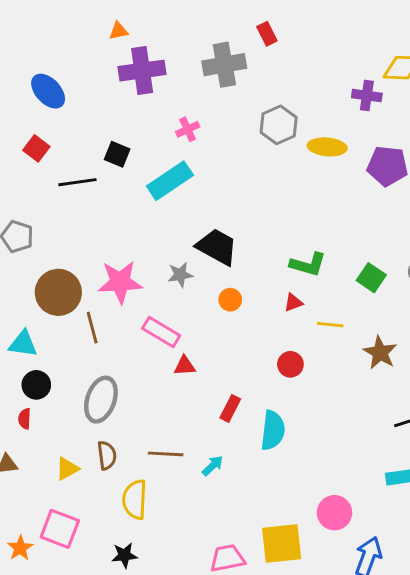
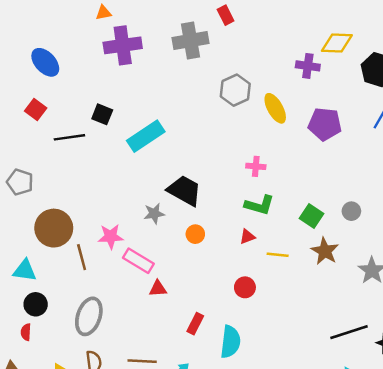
pink cross: (188, 129) -> (256, 166), moved, turned 30
yellow ellipse: (327, 147) -> (275, 108), turned 56
pink star: (120, 282) -> (111, 237), moved, size x0.7
brown star: (380, 353) -> (325, 251), moved

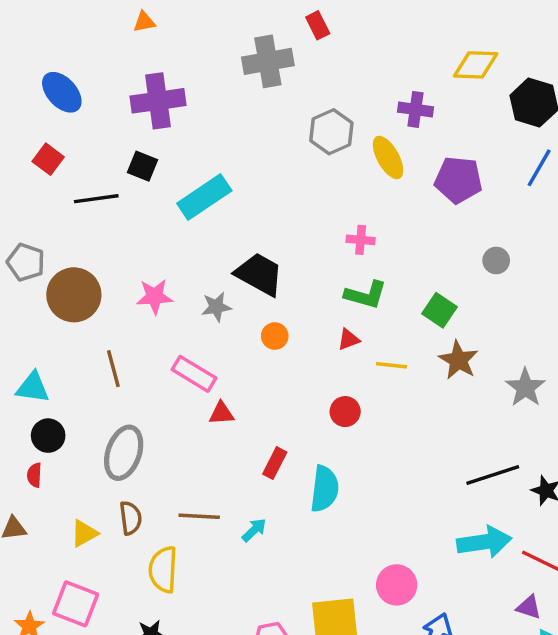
purple cross: (123, 45) -> (158, 101), moved
purple cross: (308, 66) -> (415, 109), moved
gray circle: (351, 211) -> (496, 260), moved
brown circle: (54, 228) -> (74, 295), moved
pink star: (111, 237) -> (155, 297), moved

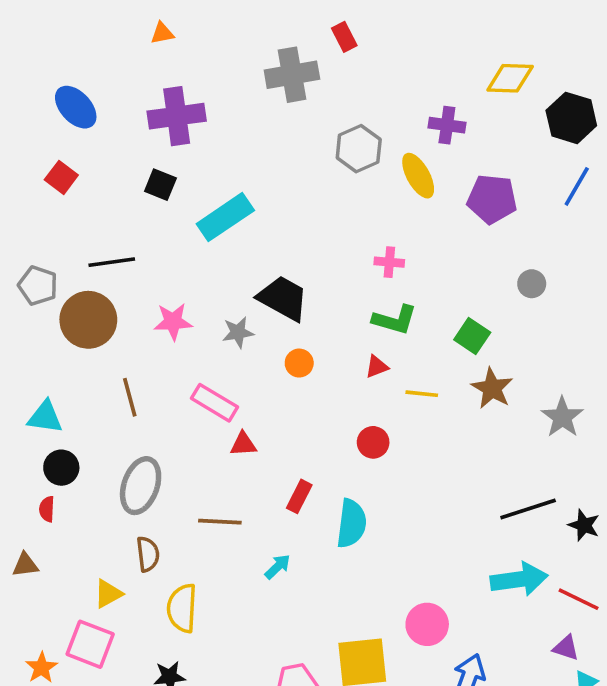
black line: (96, 199) -> (112, 262), moved
brown line: (199, 516) -> (220, 522), moved
yellow triangle: (84, 533) -> (108, 594), moved

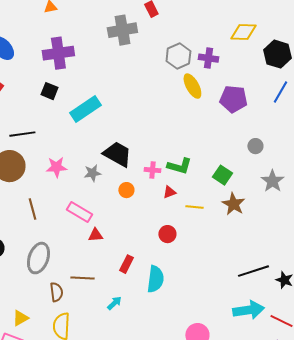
gray hexagon: (359, 149) -> (178, 56), moved
pink cross: (389, 262) -> (152, 170), moved
gray star: (562, 417) -> (272, 181), moved
brown semicircle: (148, 554) -> (56, 292), moved

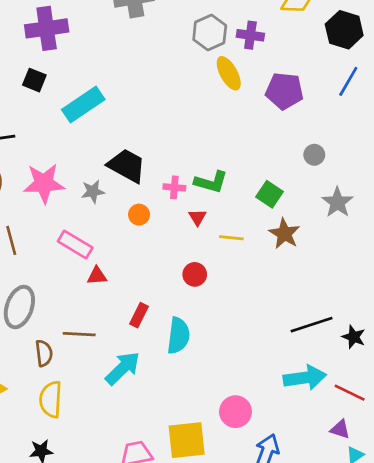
pink star: (56, 167) -> (44, 183), size x1.4
red triangle: (169, 192) -> (197, 217), turned -40
cyan arrow: (114, 303) -> (123, 368), size x1.8

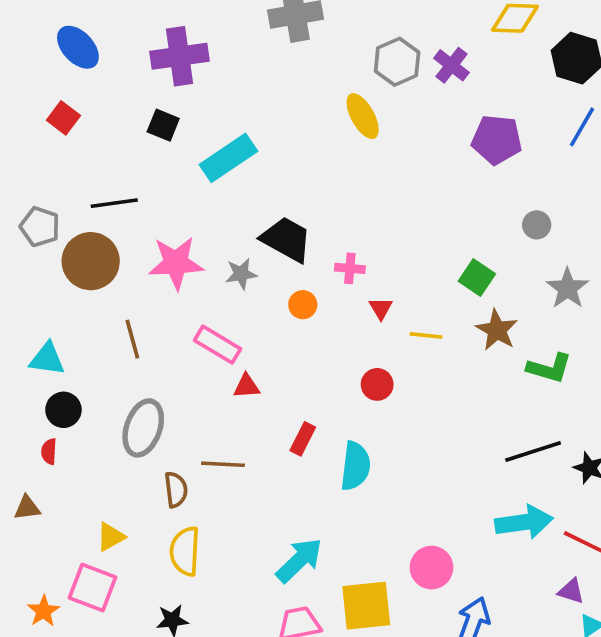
purple cross: (250, 35) -> (451, 65), turned 30
yellow ellipse: (229, 73) -> (363, 116), moved
green L-shape: (211, 182) -> (549, 368), moved
cyan arrow: (123, 368) -> (299, 560), moved

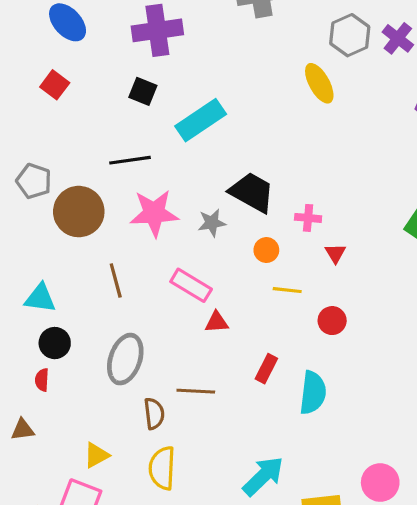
black line: (114, 203) -> (130, 160), moved
yellow line: (426, 335) -> (287, 290), moved

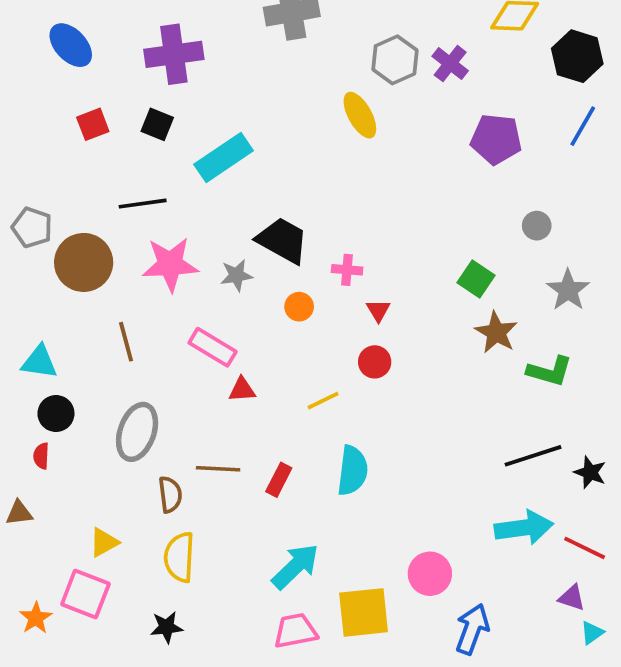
red square: (55, 85) -> (93, 124), moved, turned 32
yellow line: (287, 290) -> (323, 401), moved, turned -32
red circle: (332, 321) -> (375, 362), moved
red rectangle: (266, 369) -> (279, 480), moved

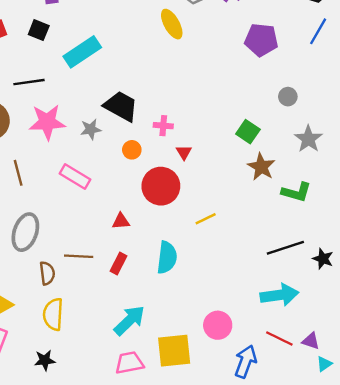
red circle: (375, 362) -> (161, 186), moved, size x1.8
red triangle: (242, 390) -> (121, 221), moved
yellow line: (323, 401) -> (206, 219), moved
red line: (585, 548) -> (279, 339), moved

